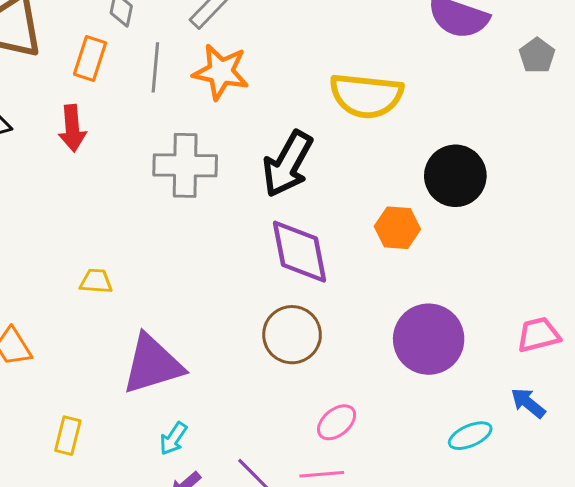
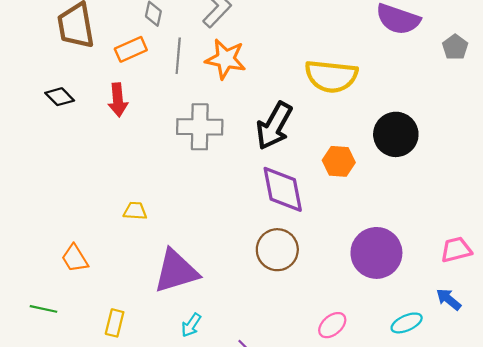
orange rectangle: (90, 58) -> (131, 49), turned 48
orange hexagon: (397, 228) -> (339, 161), moved
pink ellipse: (337, 422) -> (332, 325), moved

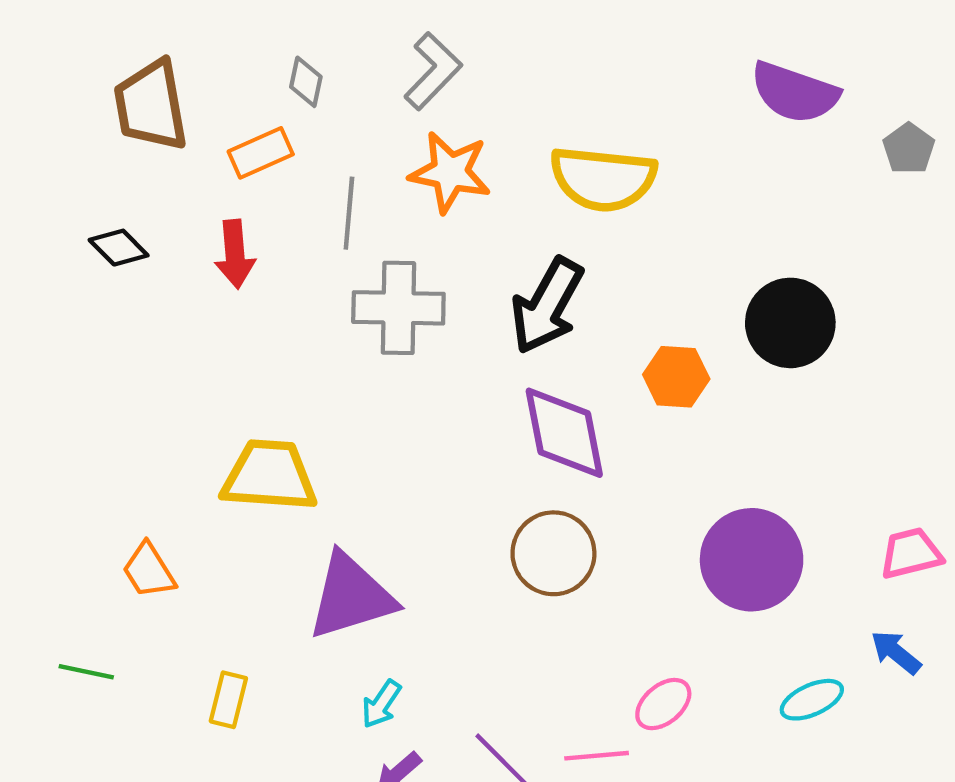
gray line: (178, 56) -> (349, 213), moved
yellow semicircle: (331, 76) -> (603, 179), moved
yellow trapezoid: (135, 211) -> (269, 476), size x2.0

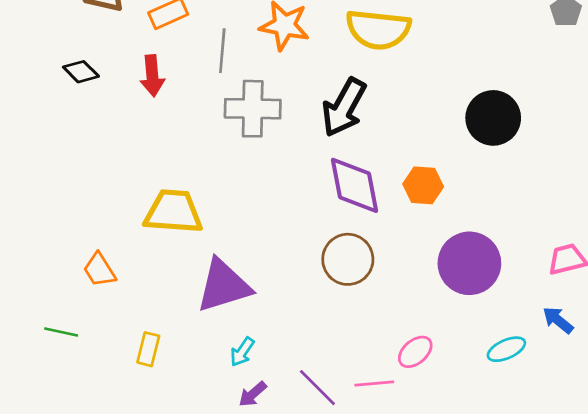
orange hexagon: (676, 377) -> (423, 185), moved

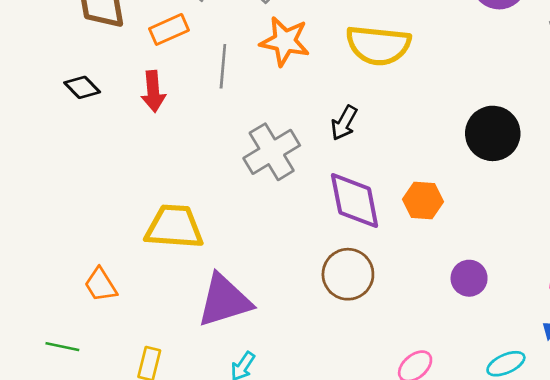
black arrow: (344, 107) -> (344, 123), size x0.6
gray cross: (253, 109) -> (272, 152), moved, turned -32
purple circle: (469, 263) -> (469, 278), size x0.6

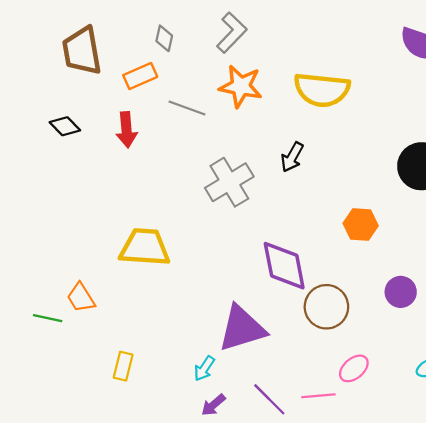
gray line: (223, 66) -> (187, 108), turned -75
purple diamond: (355, 201) -> (284, 266), moved
brown circle: (348, 274) -> (326, 307), moved
purple triangle: (224, 301) -> (242, 328), moved
green line: (62, 347) -> (48, 318), moved

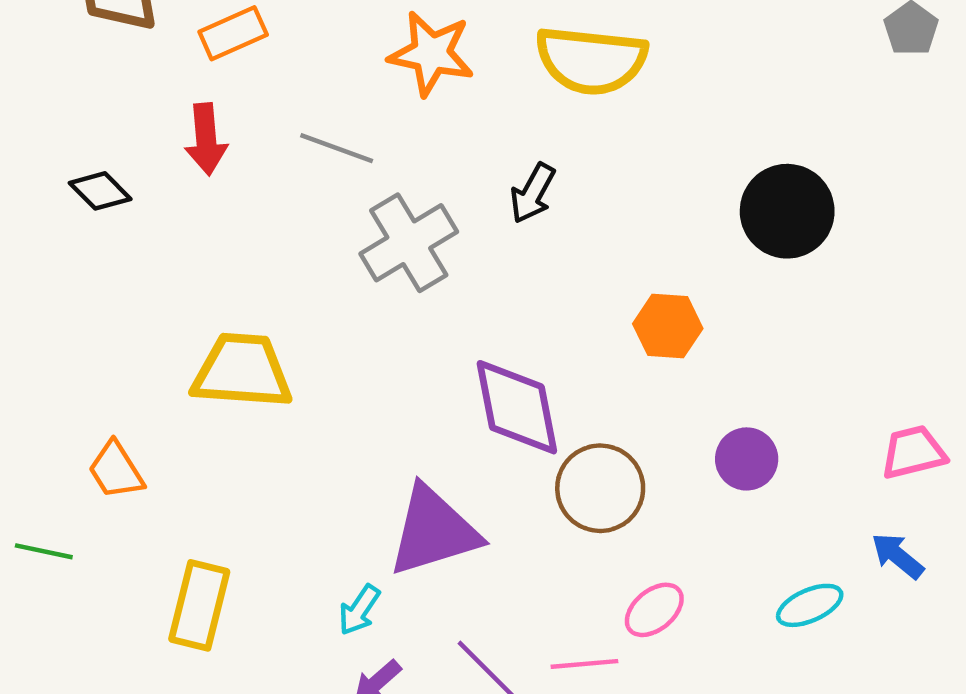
gray line: (187, 108) -> (337, 148), moved
black diamond: (65, 126) -> (100, 191), moved
green line: (48, 318) -> (44, 551), moved
yellow rectangle: (123, 366) -> (199, 605), size x1.5

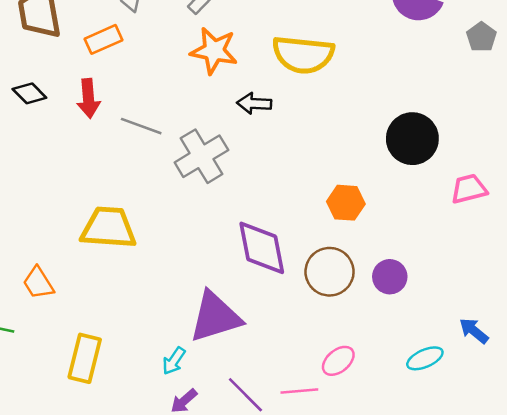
gray line: (337, 148) -> (141, 126), moved
black diamond: (100, 191) -> (29, 93), moved
black arrow: (533, 193) -> (254, 103), moved, turned 64
pink trapezoid: (913, 452) -> (469, 189), moved
brown circle: (600, 488) -> (330, 272), moved

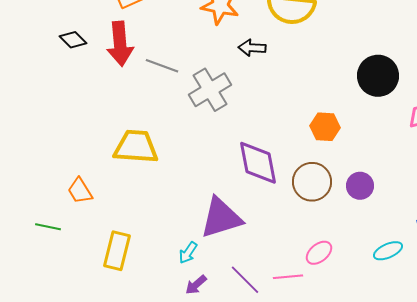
red arrow: (88, 98) -> (120, 44), size x1.4

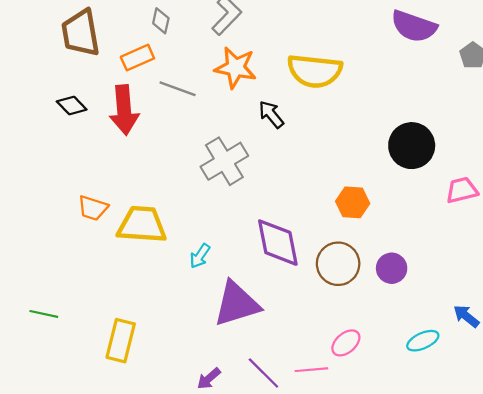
black arrow: (252, 48) -> (271, 114), turned 48
gray line: (162, 66) -> (178, 89), moved
orange trapezoid: (80, 191) -> (93, 208), moved, turned -40
cyan arrow: (188, 253) -> (200, 256), moved

